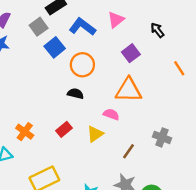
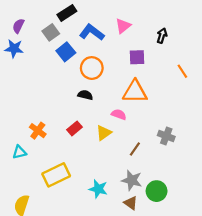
black arrow: (157, 30) -> (162, 36), turned 56
purple square: (131, 53) -> (137, 57), turned 35

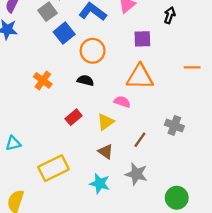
orange line: (182, 71) -> (192, 67), moved, turned -56
orange cross: (38, 131) -> (43, 80), moved
green circle: (157, 191) -> (177, 198), moved
brown triangle: (131, 203) -> (106, 152), moved

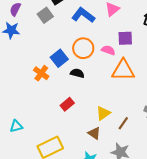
blue square: (64, 33) -> (59, 58), moved
pink semicircle: (122, 102) -> (108, 50), moved
yellow triangle: (106, 122) -> (103, 113), moved

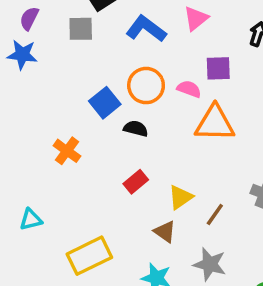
gray square: (45, 15) -> (81, 29), turned 35
orange cross: (41, 73) -> (67, 151), moved
red rectangle: (67, 104) -> (136, 182), moved

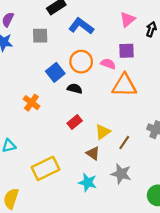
pink triangle: (196, 18) -> (128, 20), moved
gray square: (81, 29) -> (40, 36), moved

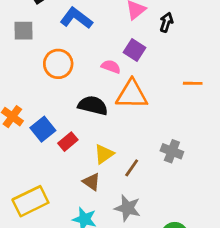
purple square: (126, 51) -> (134, 50), turned 35
orange circle: (81, 62) -> (58, 64), moved
blue square: (55, 72) -> (43, 129), moved
black semicircle: (75, 89) -> (93, 105), moved, size x1.5

